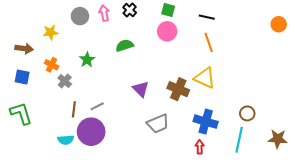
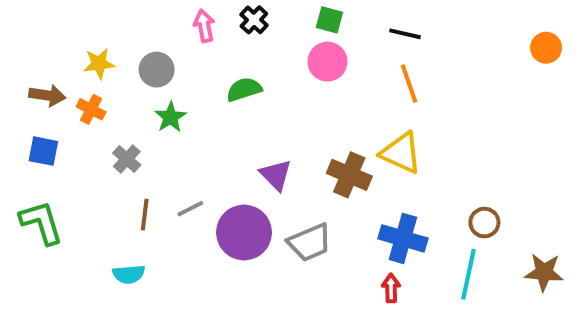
gray circle: (80, 16) -> (157, 70), moved
orange cross: (52, 65) -> (91, 109), moved
purple circle: (91, 132) -> (244, 232), moved

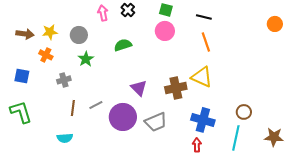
brown arrow: (47, 95) -> (25, 34), moved
gray cross: (127, 159) -> (64, 80), turned 32
brown cross: (349, 175) -> (176, 88), turned -35

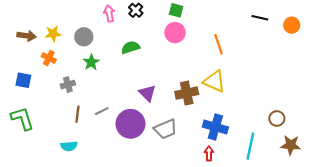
black line: (204, 17) -> (260, 18), moved
brown circle: (244, 112) -> (277, 118), moved

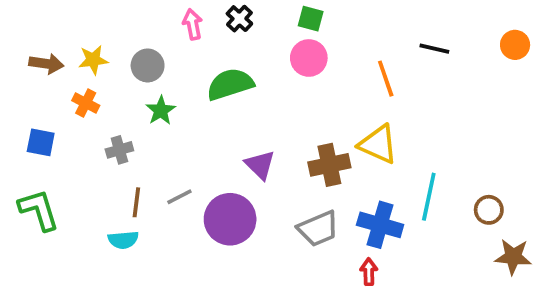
black line: (260, 18) -> (434, 49), moved
green semicircle: (130, 47) -> (230, 84), size x1.4
gray trapezoid: (165, 129) -> (318, 229), moved
cyan semicircle: (69, 146) -> (123, 240), moved
cyan line: (250, 146) -> (429, 197), moved

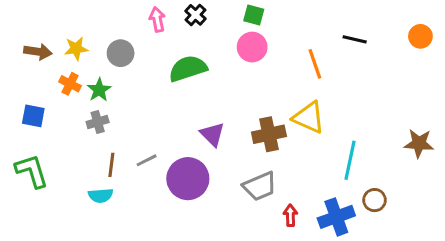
green star: (161, 110) -> (99, 90), moved
brown circle: (489, 210) -> (375, 200), moved
blue cross: (380, 225) -> (336, 217), moved, turned -36
brown star: (513, 257) -> (419, 143), moved
red arrow: (369, 272) -> (290, 215), moved

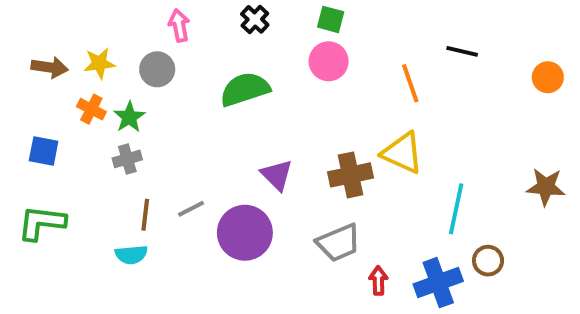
pink arrow: (157, 19) -> (179, 25), moved
orange circle: (420, 36) -> (548, 77), moved
green L-shape: (32, 171) -> (42, 223), turned -66

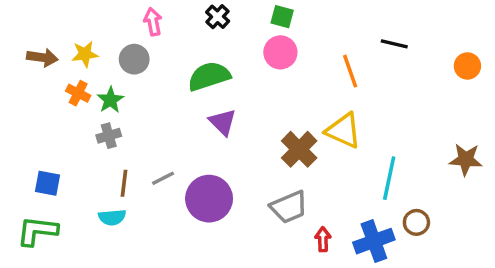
blue square: (44, 151) -> (48, 183), moved
purple triangle: (277, 175) -> (223, 122), moved
brown cross: (351, 175) -> (299, 149), turned -33
green L-shape: (42, 223) -> (37, 231), moved

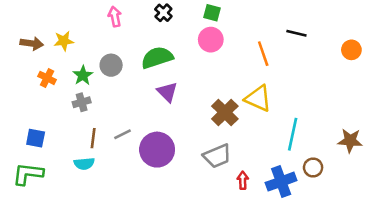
gray circle: (134, 59) -> (111, 65), moved
orange cross: (78, 93) -> (47, 78), moved
brown star: (466, 159) -> (350, 141), moved

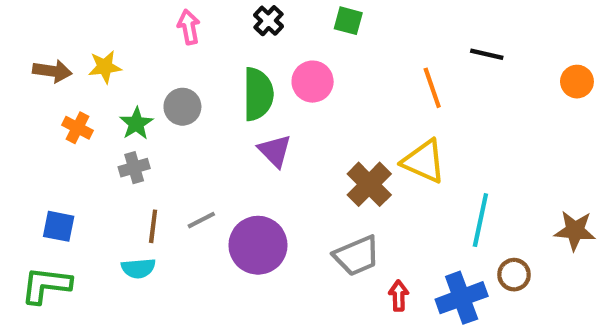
pink circle: (211, 40) -> (313, 82), moved
green semicircle: (157, 58) -> (258, 94), turned 108

